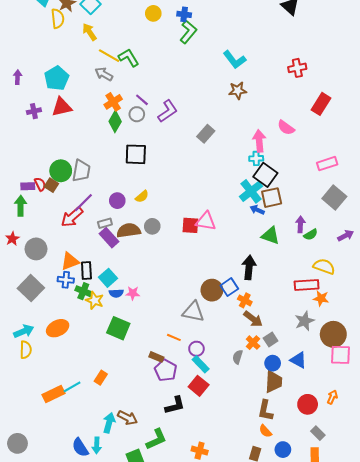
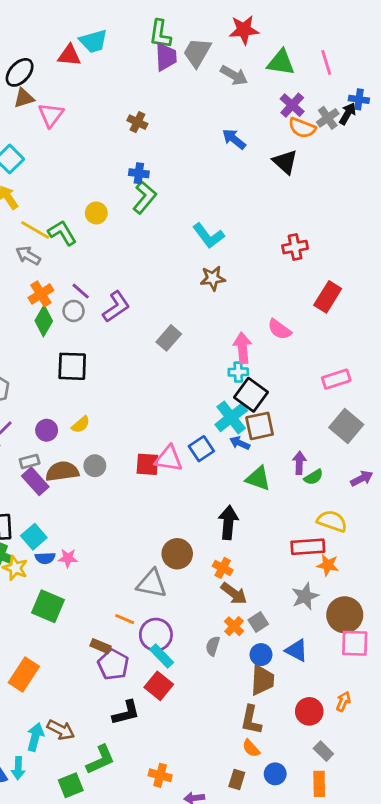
yellow circle: (153, 13) -> (96, 213), moved
blue square: (229, 287) -> (201, 449), moved
purple circle: (196, 349) -> (156, 635), size x1.5
orange rectangle: (101, 378) -> (24, 674), size x1.6

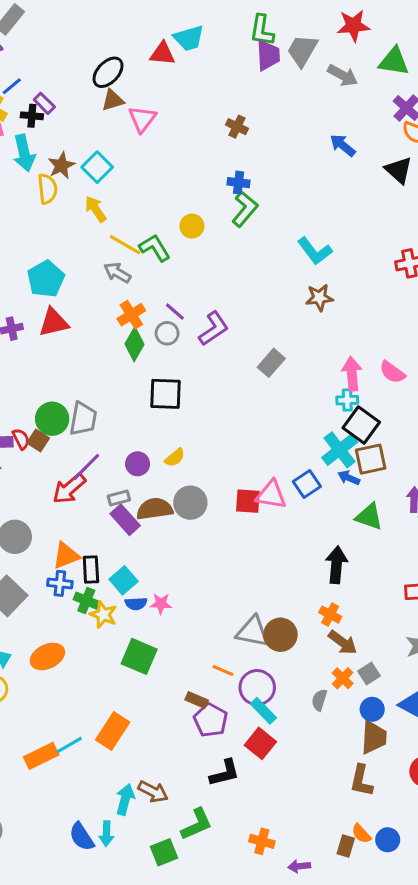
pink semicircle: (279, 329) -> (392, 372), moved
gray circle: (95, 466) -> (190, 503), size x1.4
brown circle: (177, 554) -> (280, 635), moved
orange semicircle: (251, 748) -> (361, 834), moved

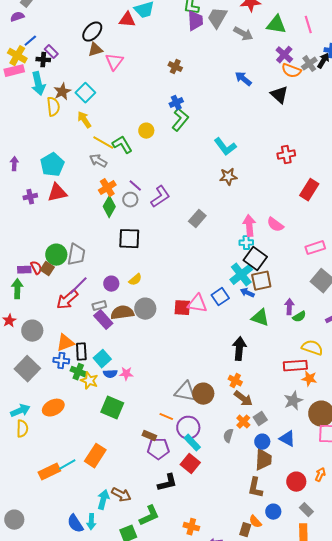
blue cross: (239, 183) -> (176, 103), turned -32
purple pentagon: (211, 720) -> (158, 449), turned -30
blue circle: (388, 840) -> (273, 512), moved

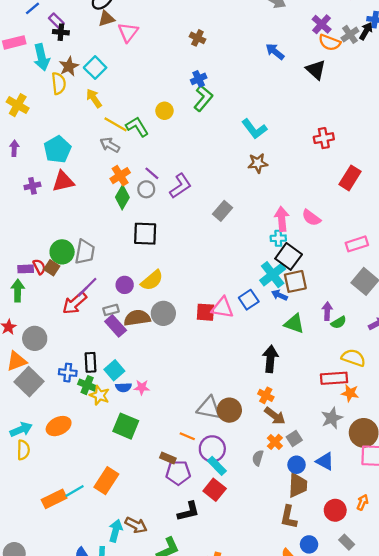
yellow cross: (17, 56) -> (18, 105), moved
black cross: (43, 60) -> (61, 32), moved
yellow semicircle: (135, 280) -> (152, 280), size x1.5
orange triangle: (65, 343) -> (17, 361), moved

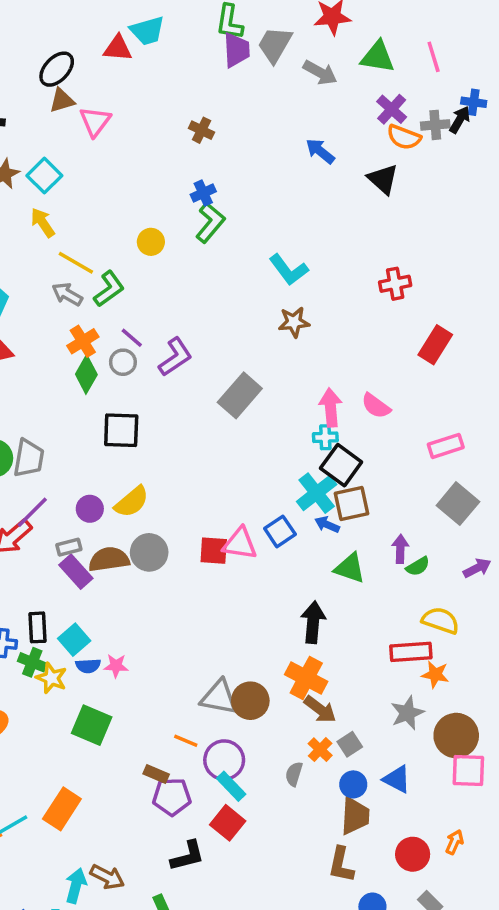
gray cross: (350, 34) -> (435, 125), turned 30
green L-shape: (137, 127) -> (109, 289), moved, turned 85
gray rectangle: (223, 211) -> (240, 395), size x1.4
orange cross: (266, 395) -> (306, 678), size x1.6

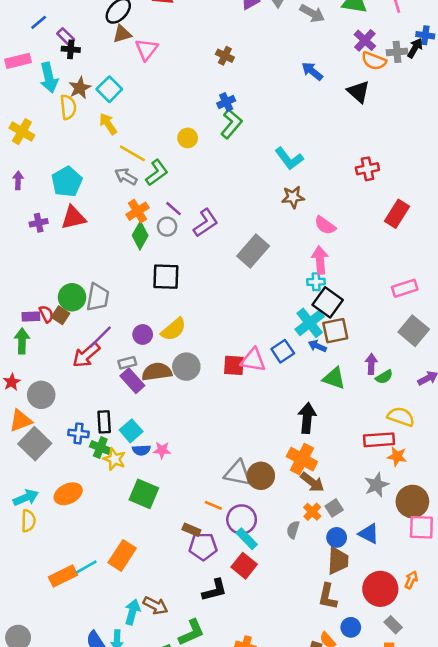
pink semicircle: (376, 406) -> (325, 225), moved
red circle: (413, 854) -> (380, 589), size x1.4

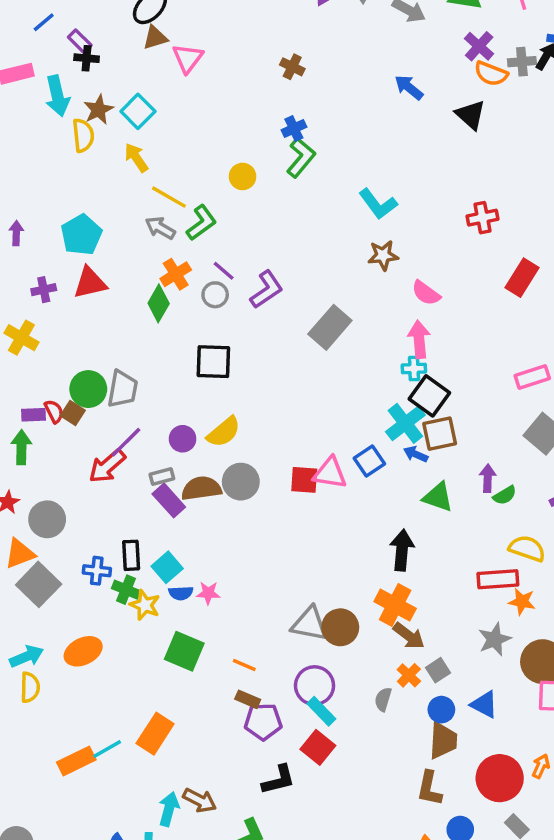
yellow cross: (22, 132) -> (21, 338), moved
green diamond: (140, 236) -> (159, 303), moved
orange line: (213, 505) -> (244, 665), moved

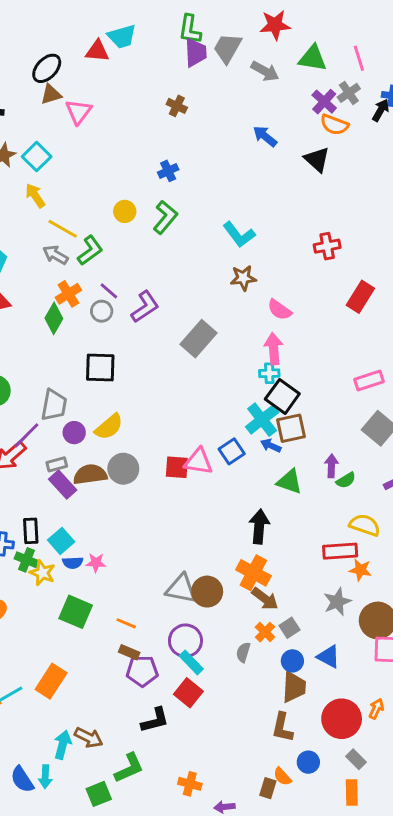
gray cross: (522, 62) -> (349, 93), moved, turned -30
brown cross: (292, 67) -> (177, 106), moved
green L-shape: (301, 158) -> (165, 217), moved
gray trapezoid: (123, 389) -> (54, 405), moved

